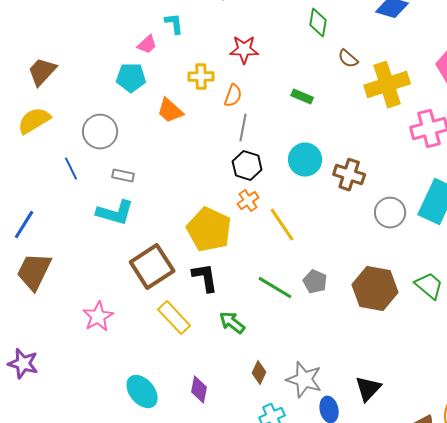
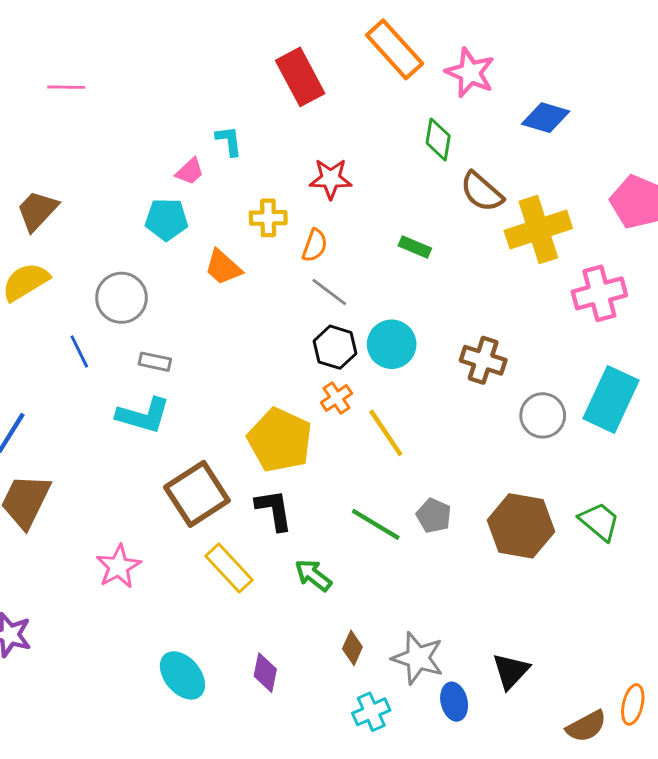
brown semicircle: (348, 59) -> (482, 192), size x1.5
gray line: (243, 128) -> (329, 292), turned -64
cyan circle: (305, 160) -> (392, 344), moved

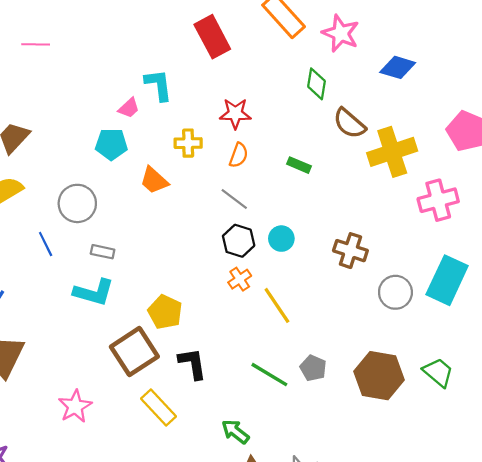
cyan L-shape: (229, 141) -> (159, 85), size x1.4
orange semicircle: (315, 245) -> (239, 155), moved
cyan circle: (392, 344) -> (281, 239), size x0.7
yellow pentagon: (280, 440) -> (165, 312), moved, size x0.7
green arrow: (313, 575) -> (235, 432), moved

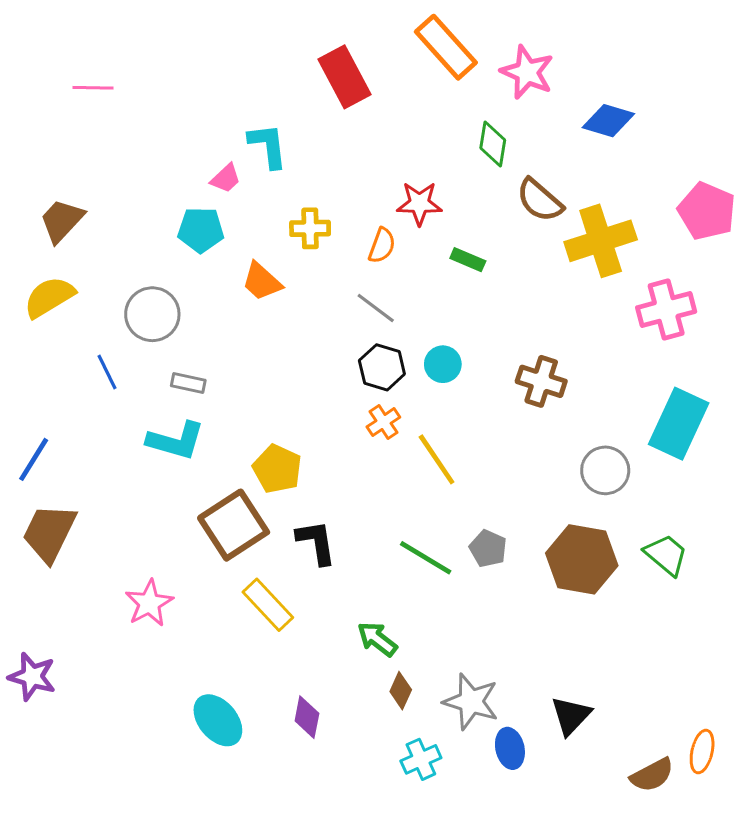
red star: (235, 113) -> (419, 203), moved
gray circle: (395, 292) -> (605, 470), moved

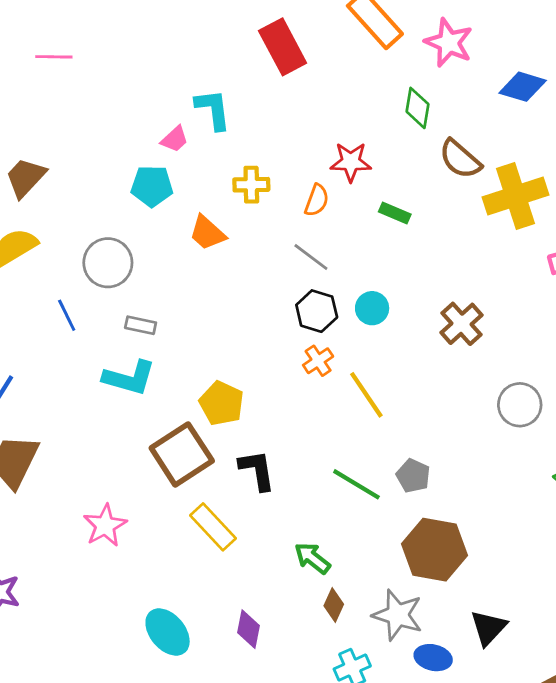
brown cross: (541, 381) -> (462, 324), turned 30
brown hexagon: (582, 559) -> (435, 550), moved
blue ellipse: (510, 748) -> (433, 658), turned -64

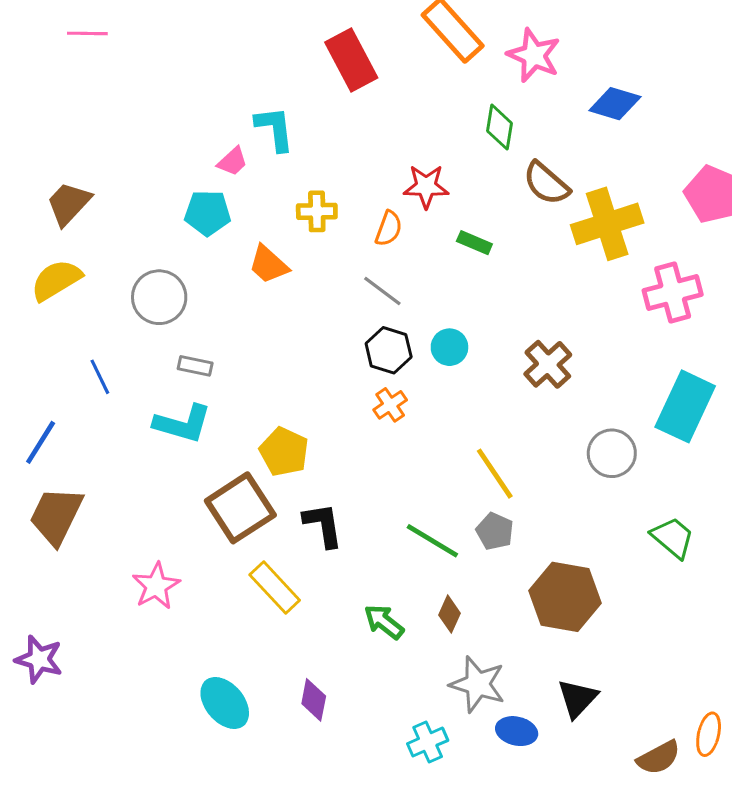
pink line: (54, 57) -> (87, 33), moved
blue line: (67, 315) -> (100, 377), moved
yellow line: (366, 395) -> (495, 474), moved
brown hexagon: (435, 550) -> (565, 597), moved
brown diamond: (334, 605) -> (449, 614), moved

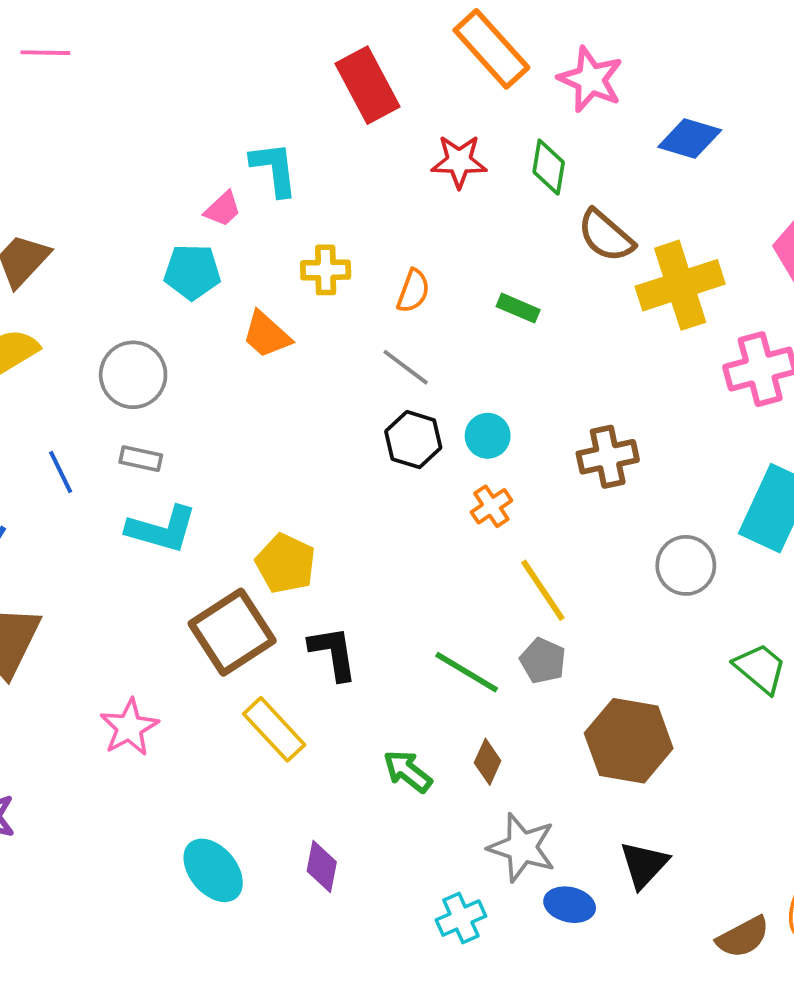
red star: (426, 186) -> (459, 161), moved
brown cross: (548, 364) -> (608, 457), turned 30
gray rectangle: (195, 366) -> (141, 459), moved
orange cross: (390, 405) -> (491, 506), moved

